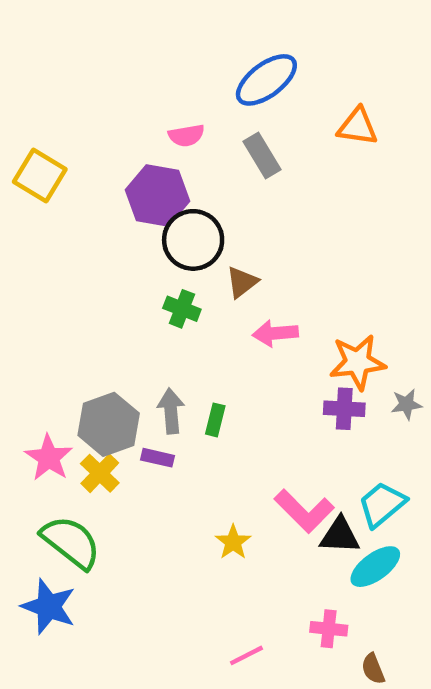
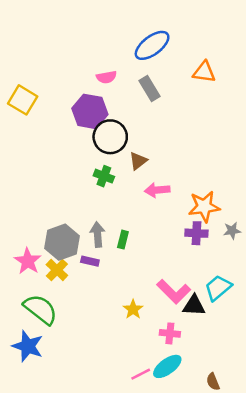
cyan ellipse: (375, 567) -> (167, 366), moved
pink cross: (329, 629) -> (170, 333), moved

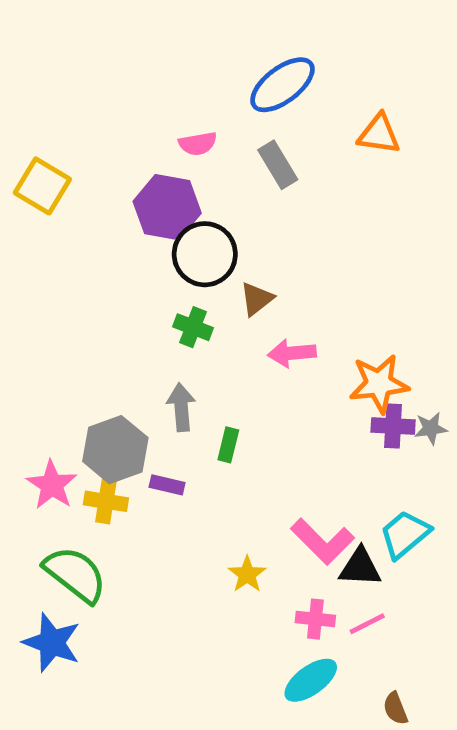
purple cross: (196, 233) -> (393, 426), moved
gray arrow: (98, 234) -> (181, 407), moved
yellow cross: (57, 270) -> (106, 501), turned -35
pink line: (141, 374) -> (367, 624), moved

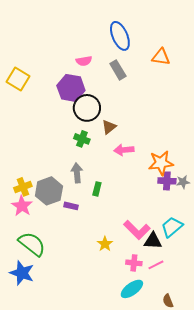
blue ellipse: (282, 85) -> (120, 36), turned -76
yellow cross: (106, 501) -> (23, 187), moved, turned -30

